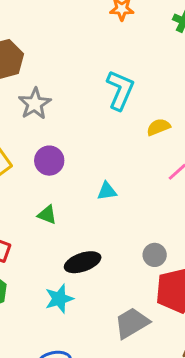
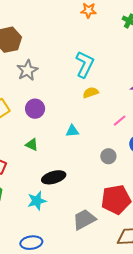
yellow semicircle: (158, 127) -> (91, 93), moved
gray circle: (155, 255) -> (108, 156), moved

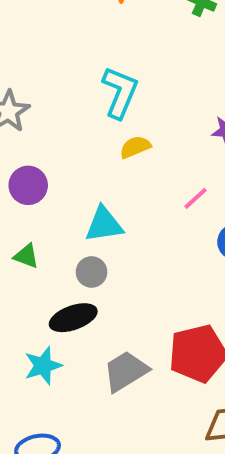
cyan triangle: (72, 131) -> (104, 224), size x1.5
gray circle: (108, 156) -> (92, 272), moved
gray trapezoid: (84, 219) -> (126, 371), moved

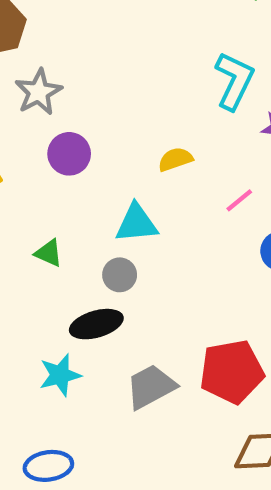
cyan L-shape: (120, 92) -> (234, 81), moved
yellow semicircle: (135, 147) -> (175, 159), moved
purple circle: (28, 185) -> (69, 154), moved

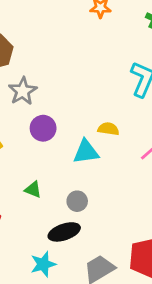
yellow semicircle: (175, 159) -> (108, 129), turned 30
cyan triangle: (136, 223) -> (86, 152), moved

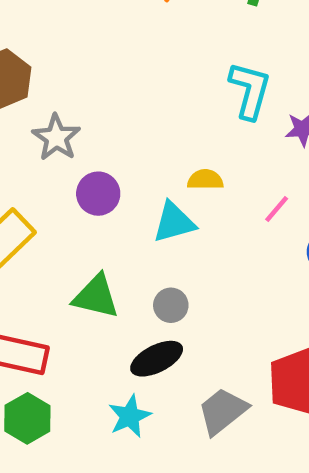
green triangle: (33, 190) -> (96, 297), size x1.6

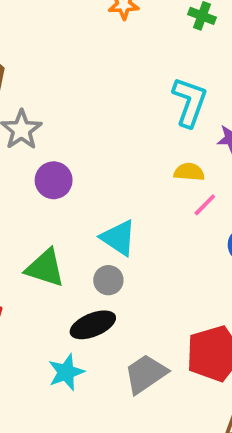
yellow semicircle: (205, 180) -> (189, 172), moved
cyan triangle: (174, 222) -> (118, 238), moved, turned 45

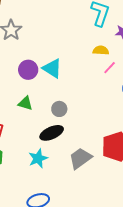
purple circle: (54, 180) -> (28, 70), moved
cyan triangle: (118, 238) -> (52, 68), moved
green triangle: (45, 268) -> (25, 103), size x0.7

